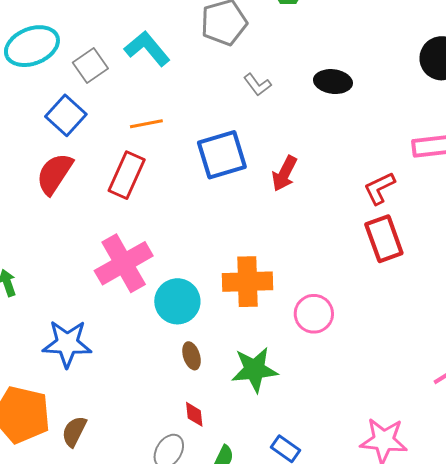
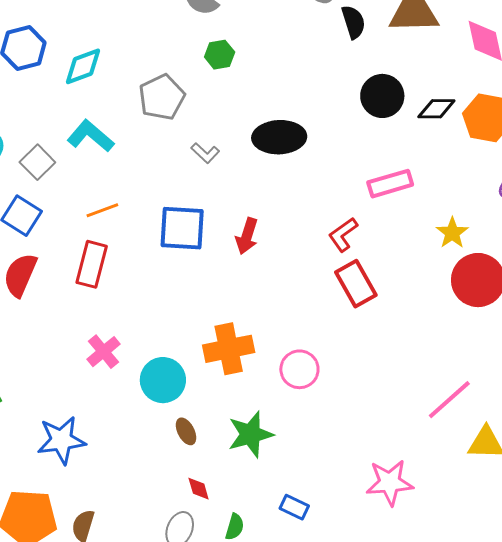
black ellipse: (333, 82) -> (279, 137), size x1.4
blue square: (222, 155) -> (182, 228), turned 30
pink cross: (124, 263) -> (104, 352), size x0.6

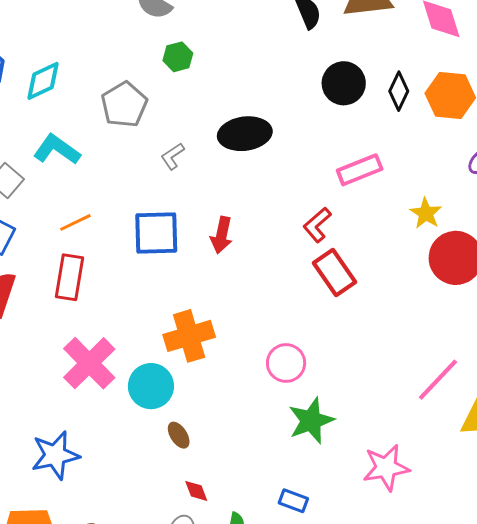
black diamond: (436, 109) -> (399, 91), turned -60
gray L-shape: (205, 153) -> (173, 156), turned 108
orange cross: (229, 349) -> (189, 336), moved
pink cross: (104, 352) -> (89, 363), size x1.6
green star: (250, 434) -> (311, 421), moved

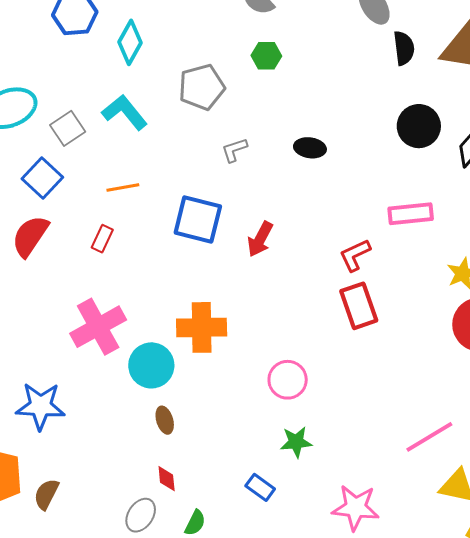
cyan diamond: (43, 81) -> (130, 42), turned -51
black ellipse: (245, 134) -> (310, 148), size x0.6
red rectangle: (69, 277) -> (102, 239), size x0.6
green star: (311, 421) -> (296, 442), size x0.7
blue rectangle: (293, 501) -> (260, 487), moved

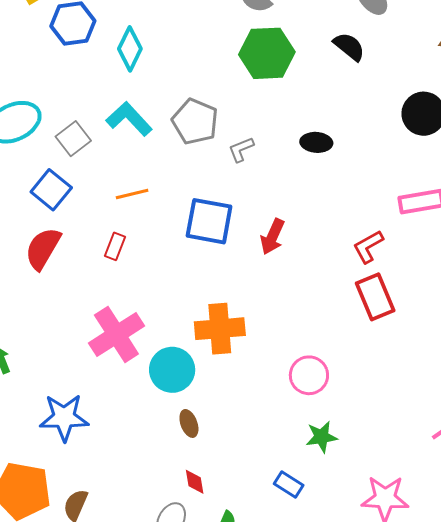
black semicircle: (404, 48) -> (349, 47), moved, turned -40
green hexagon: (266, 56) -> (267, 53), size x1.8
gray pentagon: (202, 87) -> (195, 121), moved, turned -30

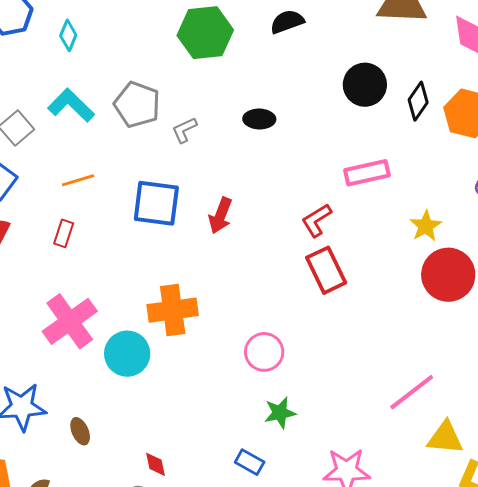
black semicircle: (349, 47) -> (287, 22), turned -56
cyan diamond: (130, 49) -> (68, 35), size x0.7
brown ellipse: (189, 423) -> (80, 431), moved

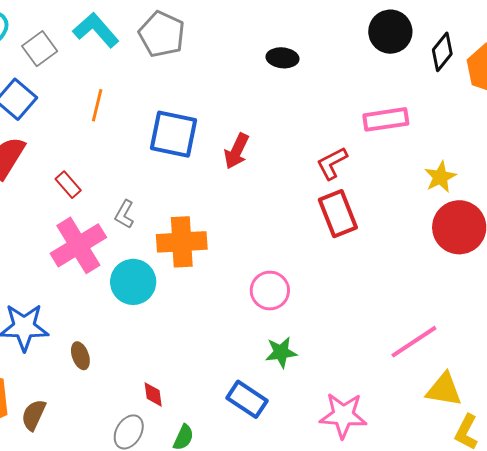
gray L-shape: (184, 130) -> (124, 214), moved, turned -40
orange line: (78, 180) -> (97, 105), turned -64
red rectangle: (64, 233) -> (68, 185), moved, turned -64
blue rectangle: (250, 462) -> (247, 399), size x1.4

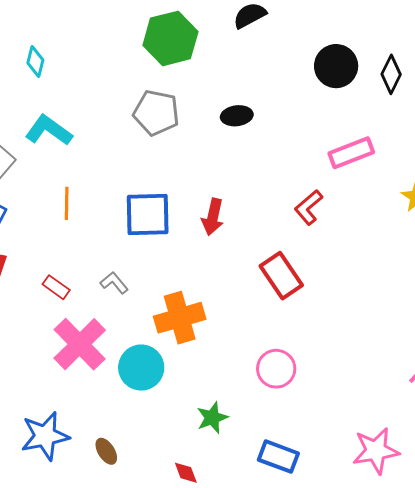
gray pentagon: (162, 34) -> (156, 113), moved
gray L-shape: (124, 214) -> (114, 283), moved, turned 124
red rectangle: (338, 214) -> (281, 276), moved
pink circle: (270, 291) -> (276, 369), moved
green star: (281, 352) -> (212, 418), moved

